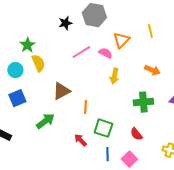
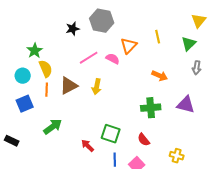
yellow arrow: (114, 76) -> (97, 87), moved
brown triangle: (61, 91) -> (69, 86), moved
orange line: (85, 107) -> (47, 90), moved

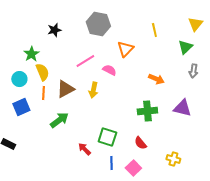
black star: (73, 29) -> (54, 30), moved
yellow line: (158, 37) -> (154, 30), moved
pink semicircle: (113, 59) -> (109, 70), moved
green arrow: (53, 127) -> (59, 120), moved

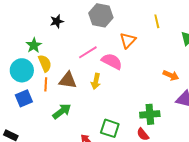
pink semicircle: (109, 70) -> (112, 61), size x1.5
cyan circle: (19, 79) -> (22, 70), size x1.5
orange arrow: (156, 79) -> (171, 75), moved
brown triangle: (65, 89) -> (68, 80), turned 36
green cross: (147, 111) -> (150, 114), moved

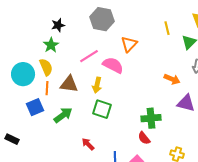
yellow line: (157, 21) -> (167, 28), moved
green star: (34, 45) -> (51, 45), moved
blue square: (24, 98) -> (35, 107), moved
green square: (110, 128) -> (102, 109), moved

